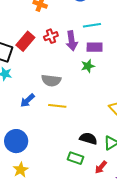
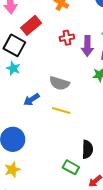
red rectangle: (25, 41) -> (31, 25), moved
black semicircle: (88, 138) -> (87, 149), turned 66

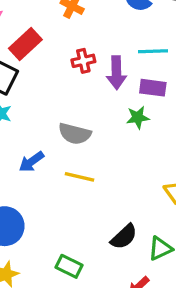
black semicircle: (87, 149) -> (124, 237), turned 48
green rectangle: (71, 167) -> (69, 266), moved

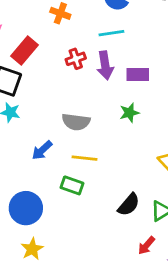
cyan line: (153, 51) -> (111, 33), moved
green star: (138, 117) -> (129, 113), moved
green rectangle: (69, 266) -> (72, 185), moved

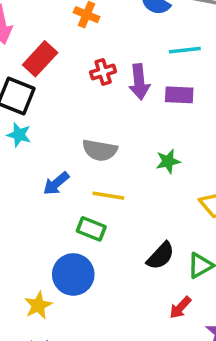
cyan line: (111, 33) -> (185, 50), moved
green star: (129, 113) -> (168, 161), moved
blue circle: (26, 208) -> (73, 274), moved

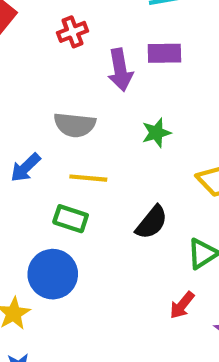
purple arrow: (139, 82) -> (120, 70), moved
black semicircle: (161, 256) -> (152, 222), moved

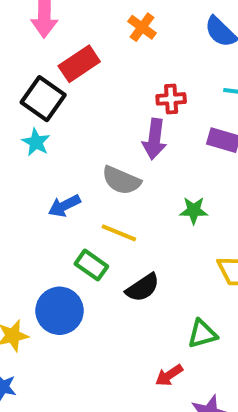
red cross: (73, 32) -> (171, 99), moved
purple arrow: (120, 70) -> (154, 139), moved
black semicircle: (152, 222) -> (143, 288), moved

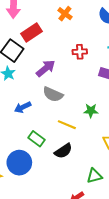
purple arrow: (154, 139) -> (46, 68), moved, turned -138
yellow line: (119, 233) -> (67, 125), moved

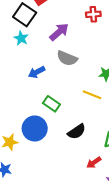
yellow line: (67, 125) -> (92, 95), moved
black semicircle: (63, 151) -> (77, 132), moved

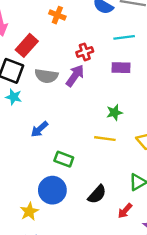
purple arrow: (59, 32) -> (75, 76), moved
gray semicircle: (67, 58) -> (46, 76), moved
black semicircle: (77, 132) -> (97, 194), moved

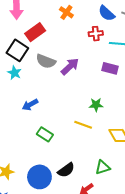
red cross: (85, 52) -> (96, 34), moved
blue circle: (52, 190) -> (39, 177), moved

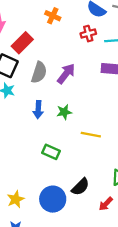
gray semicircle: (46, 61) -> (39, 72), turned -84
blue arrow: (30, 105) -> (38, 110), moved, turned -49
green star: (96, 105) -> (64, 112), moved

